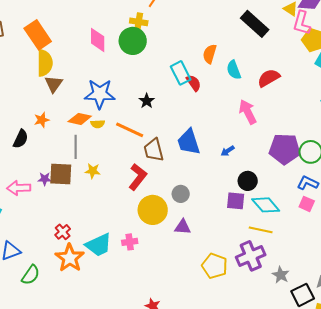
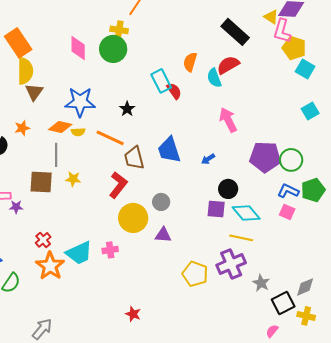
red semicircle: (269, 78) -> (228, 65), moved
purple star: (45, 179) -> (16, 207), moved

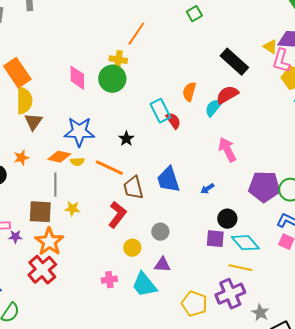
cyan semicircle: (214, 78) -> (213, 108), turned 60
yellow circle: (133, 218) -> (132, 248), size x0.6
red cross: (43, 240) -> (42, 270), size x1.8
cyan trapezoid: (79, 253) -> (144, 285), moved, turned 76
orange star: (50, 266) -> (49, 242), moved

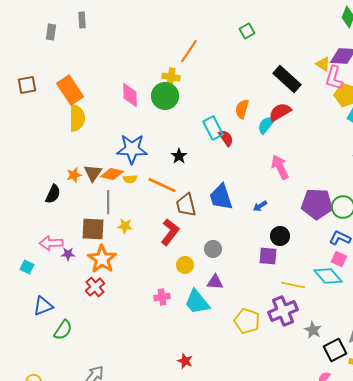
brown triangle: (33, 122) -> (93, 173), moved
cyan diamond: (245, 243) -> (328, 276), moved
red cross: (42, 270) -> (95, 287), size x0.7

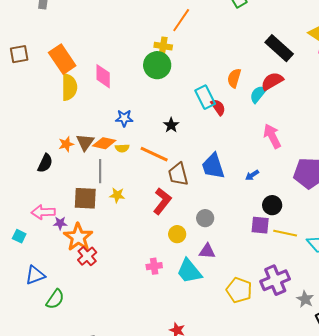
pink diamond: (130, 95) -> (103, 76), moved
blue star: (132, 149) -> (124, 118), size x0.6
orange star: (102, 259) -> (78, 237), moved
yellow line: (293, 285) -> (285, 233), moved

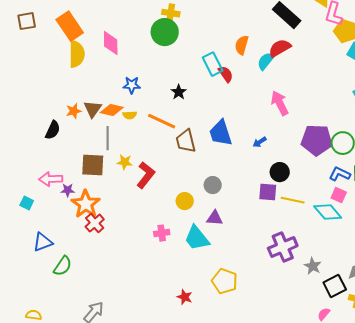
red L-shape: (162, 201) -> (146, 175), moved
yellow pentagon: (239, 290) -> (225, 281), moved

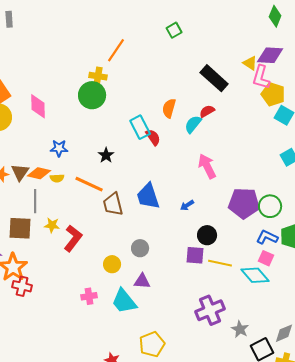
red semicircle: (280, 48) -> (207, 111), size x0.7
red cross: (95, 223) -> (22, 286), turned -36
yellow pentagon: (225, 281) -> (152, 344), turned 30

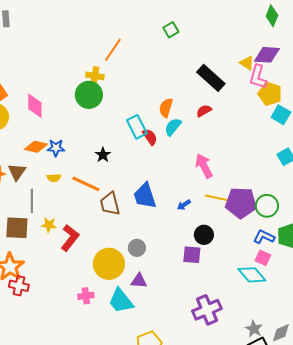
cyan semicircle: (193, 124) -> (173, 127), moved
orange diamond: (39, 173) -> (36, 147), moved
yellow line: (220, 263) -> (217, 198), moved
yellow circle: (112, 264) -> (109, 264), size x1.8
gray star: (240, 329) -> (254, 329), moved

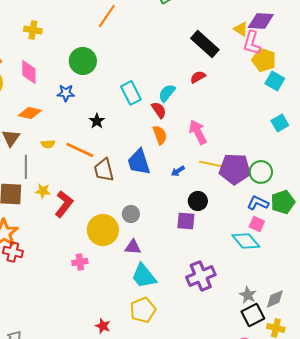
yellow cross: (95, 76) -> (33, 30), moved
orange semicircle: (166, 108) -> (160, 135), moved, turned 144
red semicircle: (150, 137) -> (159, 110), moved
blue star: (56, 148) -> (66, 93), moved
cyan trapezoid: (121, 301) -> (144, 276), moved

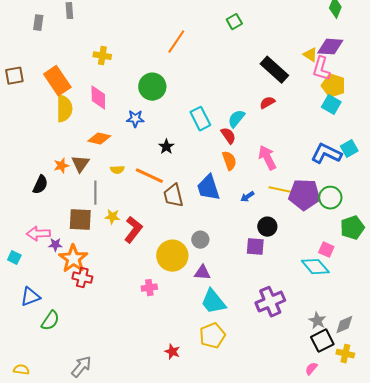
cyan square: (275, 81) -> (331, 105), moved
blue L-shape: (258, 203) -> (326, 154), moved, size x1.4

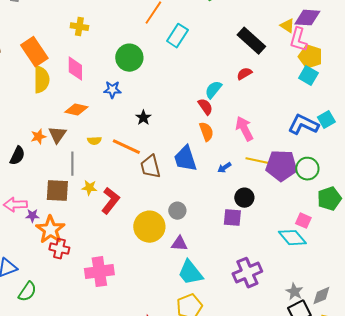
cyan rectangle: (200, 119) -> (177, 36), moved, turned 60
pink cross: (149, 288) -> (99, 272), moved, size x1.8

